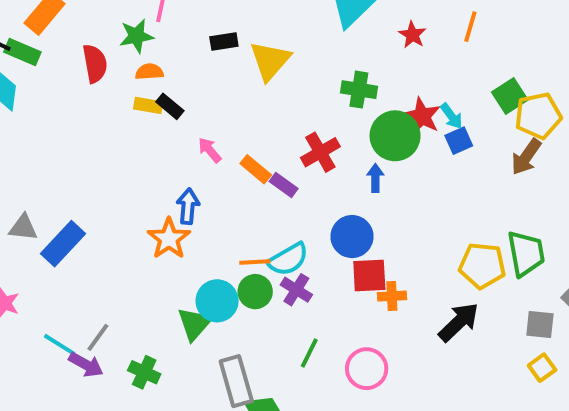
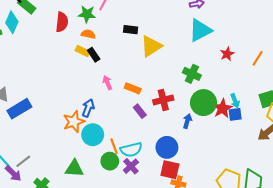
red star: (422, 116) -> (222, 108), moved
orange rectangle: (256, 169) -> (133, 88), moved, turned -35
orange line: (255, 262) -> (114, 146), turned 56
cyan circle: (217, 301) -> (93, 135), moved
green triangle: (195, 324) -> (74, 169), turned 36

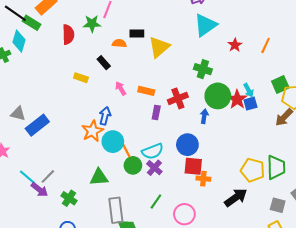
orange semicircle: (88, 34) -> (119, 43), moved
yellow rectangle: (83, 51) -> (81, 78), moved
purple rectangle: (140, 111) -> (156, 112), turned 56
orange line: (114, 146) -> (126, 150), moved

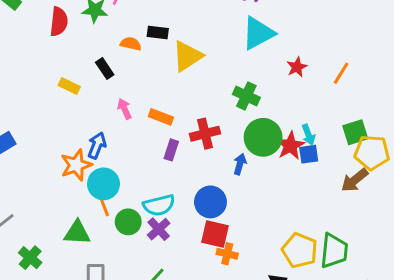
orange line: (126, 150) -> (104, 205), moved

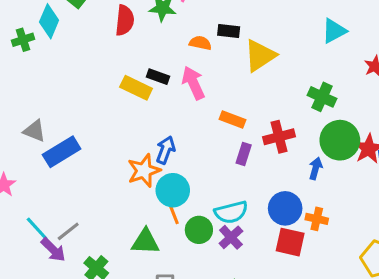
cyan triangle: (258, 33) -> (334, 31), size x0.7
black rectangle: (105, 69) -> (158, 77), moved, turned -36
yellow rectangle: (69, 86) -> (136, 88), size x1.4
pink arrow: (125, 109) -> (193, 83), moved, size x1.5
orange cross: (227, 254) -> (317, 219), moved

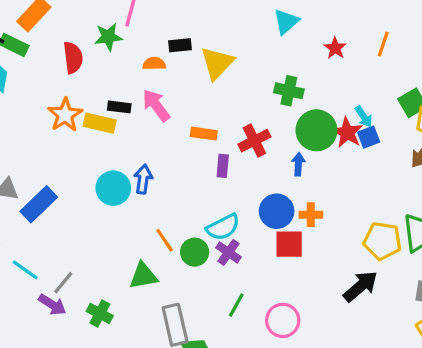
orange star: (144, 171) -> (65, 115), moved
cyan circle: (173, 190) -> (113, 188), moved
cyan line: (37, 229) -> (25, 270), moved

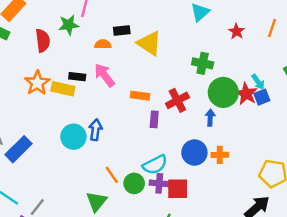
yellow triangle: (217, 63) -> (149, 43), turned -40
red square: (289, 244) -> (178, 189), moved
purple cross: (229, 252) -> (159, 183), turned -30
green triangle: (143, 276) -> (96, 201), turned -40

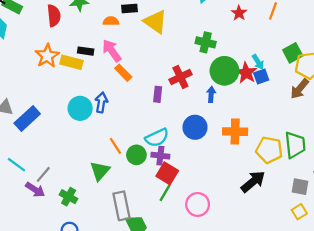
orange rectangle: (140, 96) -> (123, 73), moved, turned 36
orange cross: (220, 155) -> (235, 132), moved, size x1.5
red square: (178, 189) -> (167, 173), moved, turned 30

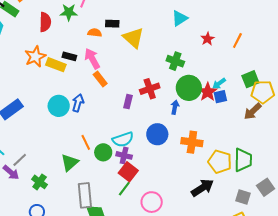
cyan arrow: (258, 62) -> (219, 84), turned 80

